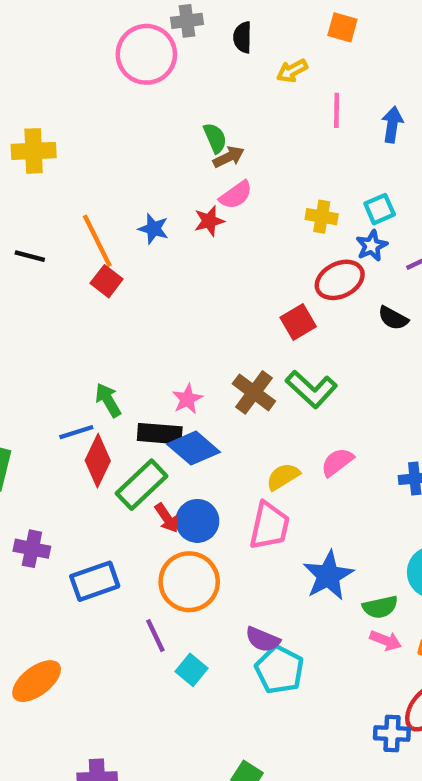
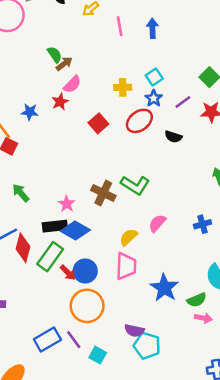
red square: (298, 322) -> (98, 123), moved
green arrow: (108, 400) -> (21, 193), moved
blue rectangle: (95, 581) -> (47, 339), moved

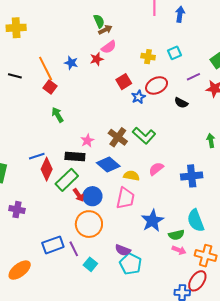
blue star: (154, 98) -> (138, 97), moved
green arrow: (21, 193) -> (58, 115), moved
blue cross: (203, 224) -> (192, 176), size x1.5
blue diamond: (75, 231) -> (108, 165), moved
yellow semicircle: (129, 237) -> (131, 176), turned 42

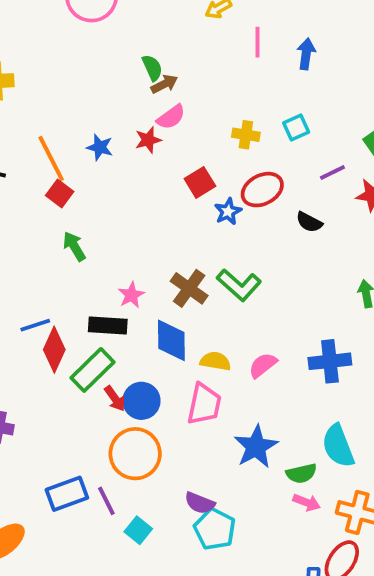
blue diamond: (108, 165) -> (171, 340), turned 50
pink semicircle: (156, 169) -> (263, 365), moved

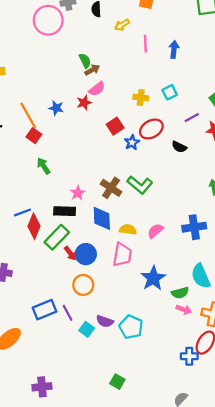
orange circle: (135, 454) -> (83, 285), size x0.7
purple semicircle: (200, 503) -> (105, 321), moved

